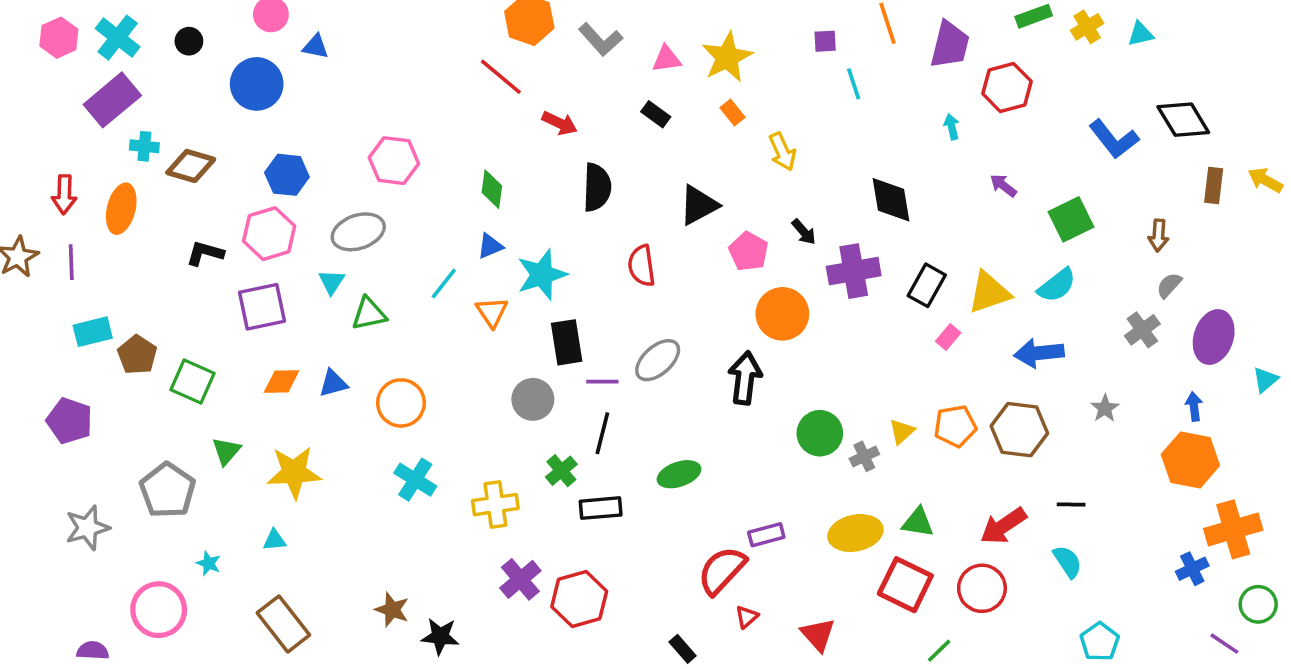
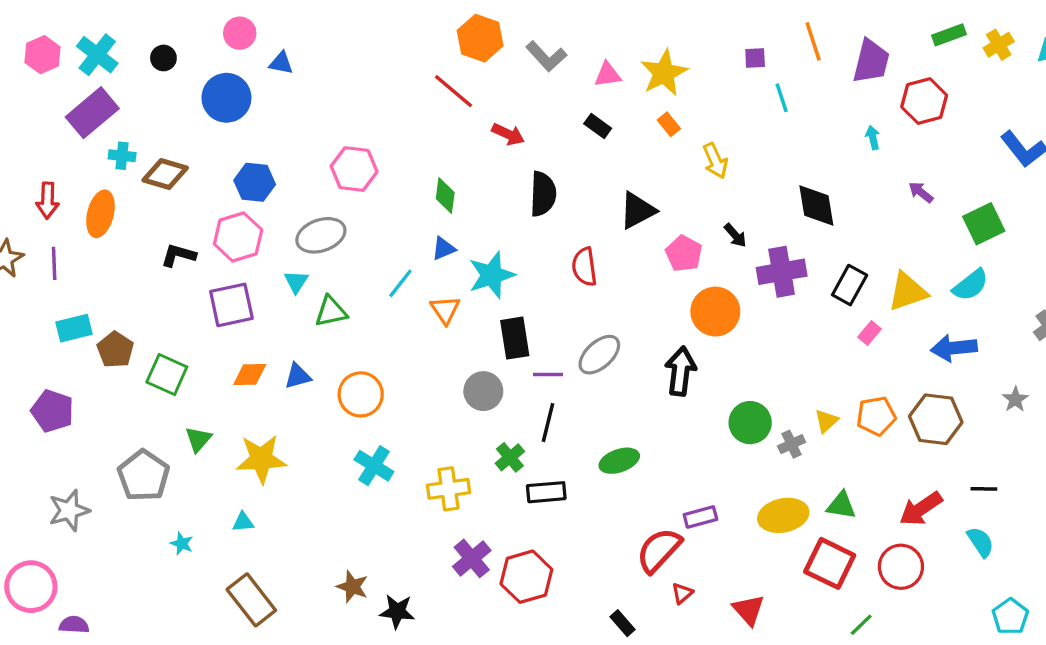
pink circle: (159, 610) -> (31, 587), moved

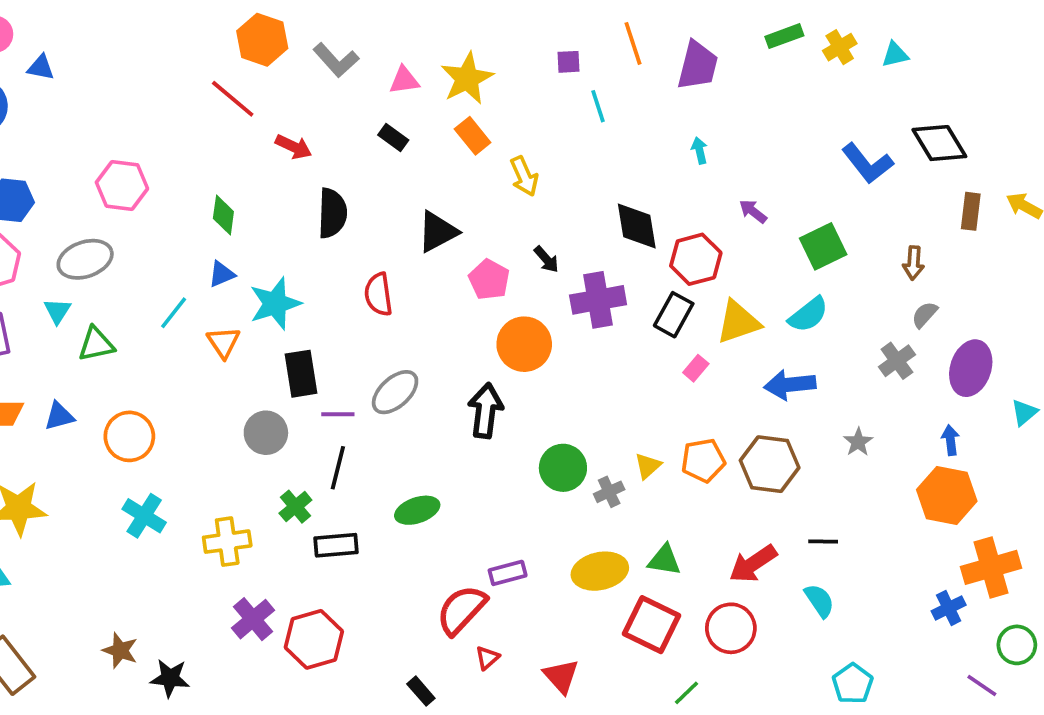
red hexagon: (924, 101) -> (696, 259), moved
orange rectangle: (669, 124) -> (473, 136), size x1.4

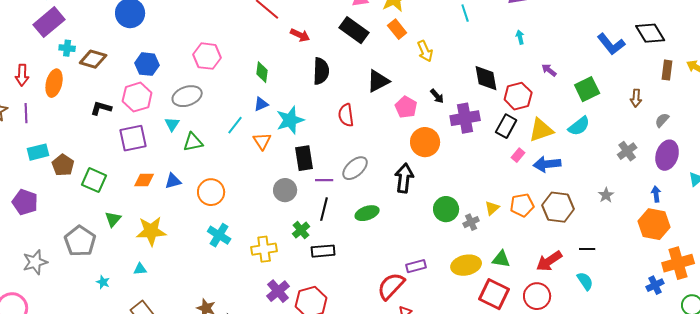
black rectangle: (393, 138) -> (354, 30), size x1.8
gray semicircle: (925, 315) -> (662, 120), moved
blue arrow: (790, 385) -> (547, 164), moved
green ellipse: (417, 510) -> (367, 213), moved

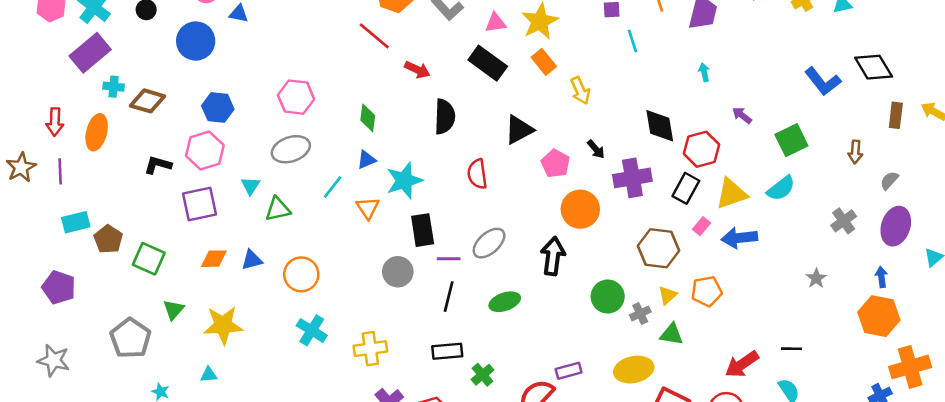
gray ellipse: (187, 96) -> (291, 149), moved
brown hexagon: (558, 207) -> (658, 248), moved
green cross: (301, 230) -> (482, 375), moved
green triangle: (501, 259) -> (672, 334), moved
gray star: (35, 262) -> (54, 360), moved, turned 30

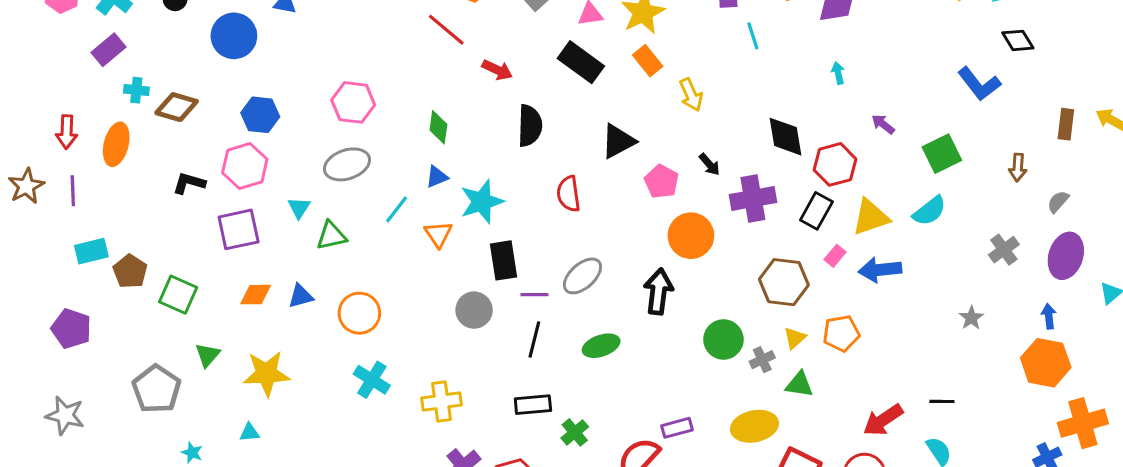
purple rectangle: (90, 53) -> (108, 50), size x0.7
black diamond: (874, 67) -> (1018, 40), moved, size x0.7

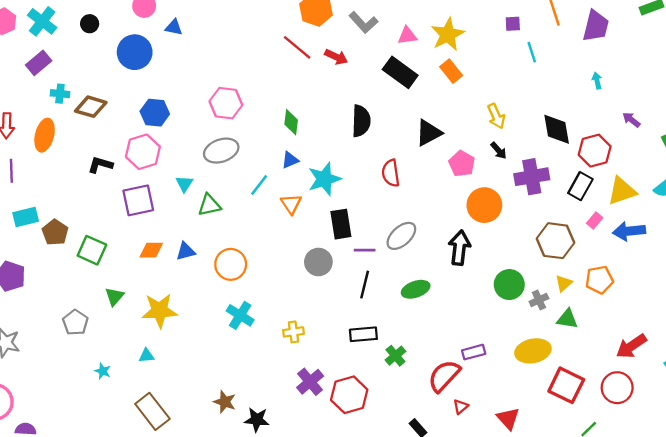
red arrow: (497, 70) -> (336, 57), moved
yellow arrow: (691, 95) -> (496, 116), moved
gray pentagon: (156, 389) -> (75, 322), size x0.7
yellow cross: (442, 401) -> (293, 332), size x0.7

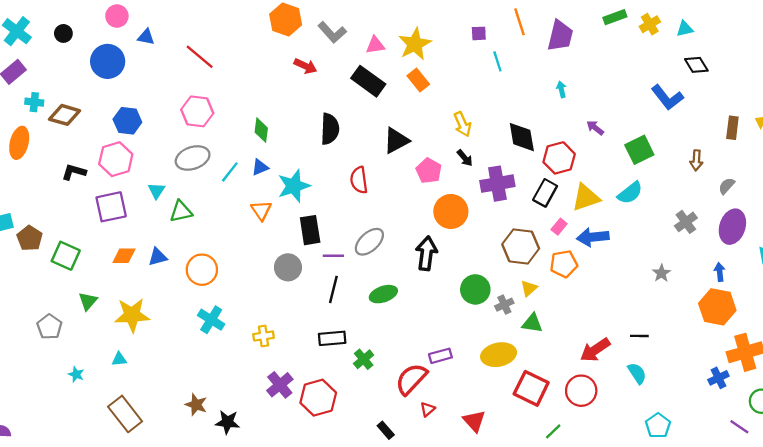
red line: (297, 47) -> (200, 57), moved
cyan line: (259, 185) -> (230, 172), moved
orange pentagon: (599, 280) -> (564, 264), moved

